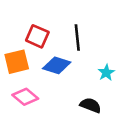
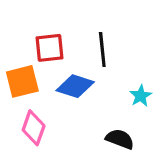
red square: (37, 36) -> (50, 48), turned -30
pink diamond: (25, 97) -> (34, 128), turned 70

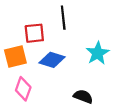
black line: (102, 49) -> (63, 18), moved
cyan star: (141, 96) -> (98, 53), moved, size x1.5

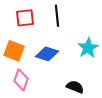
red square: (34, 33) -> (25, 18), moved
orange square: (15, 57) -> (14, 51), turned 35

